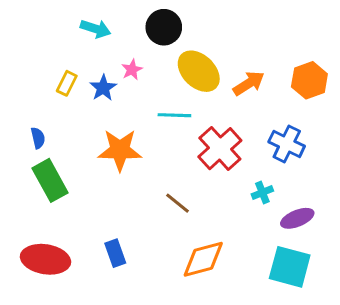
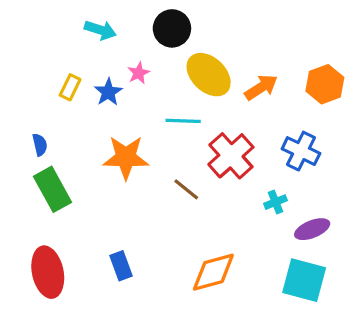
brown line: (177, 203) -> (186, 189), moved
red ellipse: (45, 259) -> (48, 272), turned 69

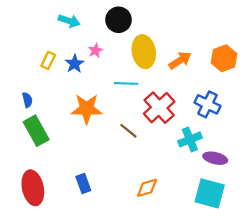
yellow ellipse: (209, 75) -> (144, 52), turned 36
cyan cross: (276, 202) -> (190, 139), size x1.5
purple ellipse: (312, 229) -> (215, 158), turned 35
orange diamond: (213, 272) -> (147, 188), size x0.7

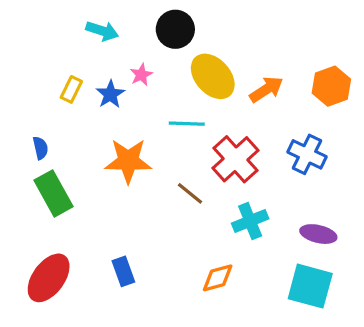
yellow ellipse: (144, 52) -> (213, 76), turned -32
cyan cross: (190, 139) -> (250, 221), moved
red ellipse: (33, 188) -> (49, 278), turned 48

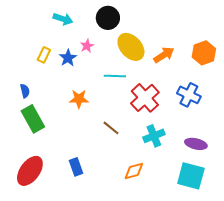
orange star: (128, 161) -> (79, 99), size x0.7
brown line: (190, 193) -> (111, 128), moved

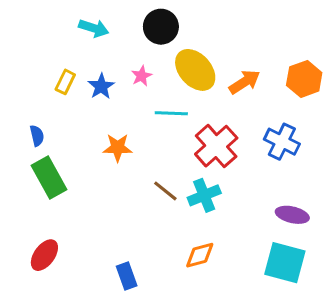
pink star: (87, 46) -> (141, 76), moved
cyan cross: (154, 136) -> (204, 195), moved
blue rectangle: (76, 167) -> (127, 276), moved
red ellipse: (30, 171) -> (44, 255), size x0.7

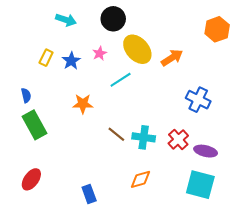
orange hexagon: (304, 79) -> (217, 29), moved
cyan line: (171, 113) -> (121, 80), turned -35
red cross: (216, 146) -> (178, 139), moved, size x0.7
cyan cross: (204, 195) -> (144, 137), turned 30

